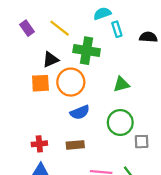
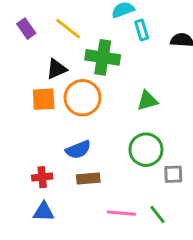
blue semicircle: (80, 112) -> (78, 150), moved

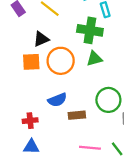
green cross: (103, 57) -> (90, 30), moved
green triangle: (147, 101) -> (94, 59), moved
brown rectangle: (88, 179) -> (77, 115), moved

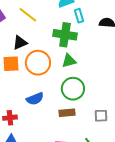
green circle: (108, 100) -> (73, 89), moved
brown rectangle: (77, 115) -> (67, 113), moved

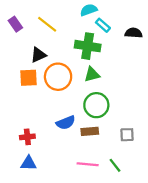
cyan rectangle: (79, 16) -> (103, 25), turned -32
blue semicircle: (35, 99) -> (66, 123), moved

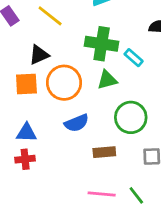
cyan rectangle: (103, 25) -> (134, 58), moved
green circle: (96, 105) -> (131, 117), moved
blue semicircle: (66, 123) -> (77, 123), moved
blue triangle: (29, 163) -> (26, 133), moved

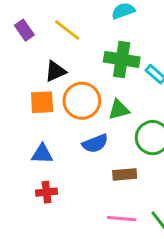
green triangle: (107, 80) -> (119, 110), moved
red cross: (25, 159) -> (47, 192), moved

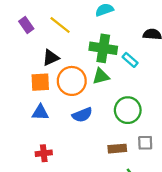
green triangle: (119, 110) -> (101, 76), moved
blue triangle: (42, 154) -> (40, 112), moved
brown rectangle: (125, 174) -> (117, 149), moved

